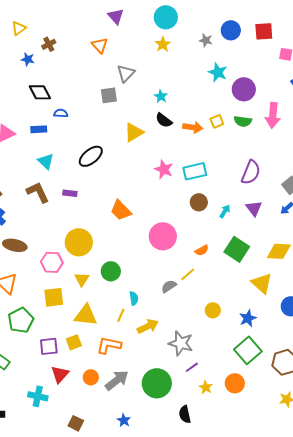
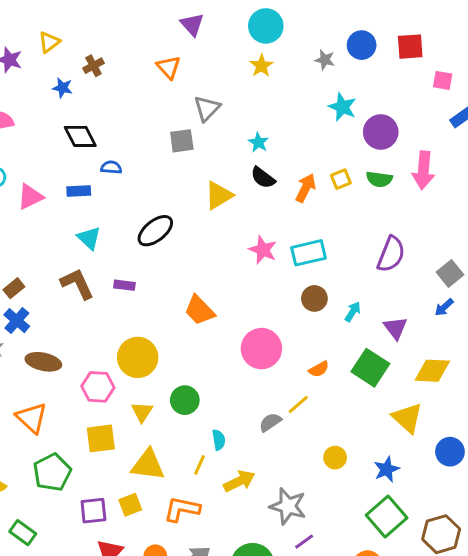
orange arrow: (193, 127) -> (306, 188), turned -72
purple triangle: (254, 208) -> (395, 328), moved

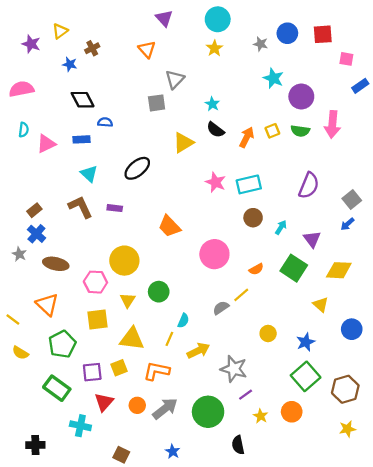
yellow triangle: (407, 418) -> (321, 305), size x0.7
cyan semicircle: (219, 440) -> (183, 321), turned 32
green rectangle: (23, 533) -> (57, 388), moved, size x1.4

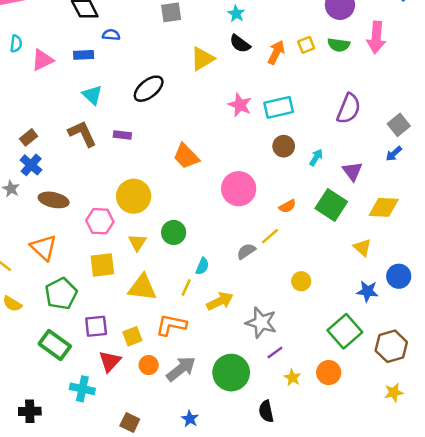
blue star: (306, 342) -> (367, 291), moved, turned 30
yellow square: (119, 368) -> (132, 336), moved

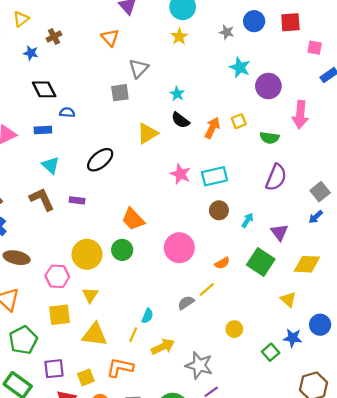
green semicircle: (339, 45) -> (270, 138), moved
green circle: (174, 232) -> (122, 250), moved
green square: (345, 331) -> (271, 352), moved, size x0.6

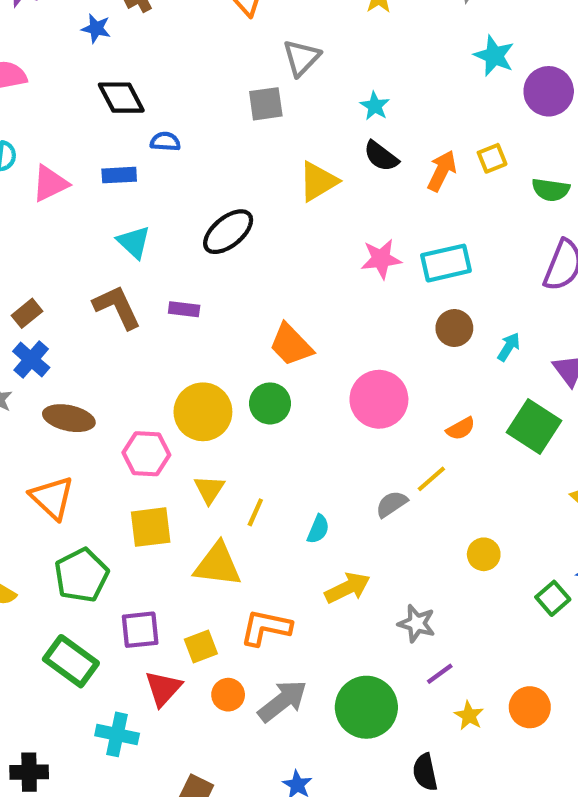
pink star: (180, 174) -> (381, 259), turned -30
yellow line: (133, 335) -> (255, 512), moved
gray star: (199, 365) -> (417, 623), size x0.7

